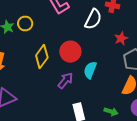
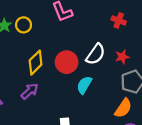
white semicircle: (93, 19) -> (96, 54), moved
purple arrow: (65, 81) -> (30, 91), moved

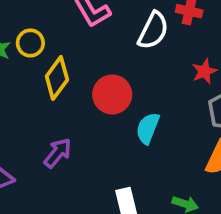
white semicircle: (96, 54) -> (153, 30), moved
yellow diamond: (36, 63) -> (57, 78), moved

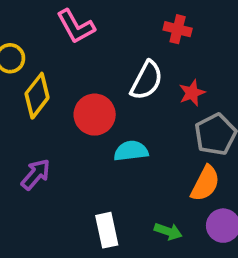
white semicircle: (153, 30) -> (147, 80), moved
cyan semicircle: (148, 128) -> (131, 151), turned 60

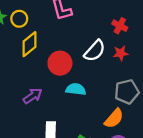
red star: (192, 93) -> (121, 53), moved
purple arrow: (36, 174) -> (33, 96), moved

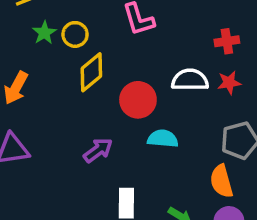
red cross: (120, 26) -> (227, 41), turned -35
white semicircle: (95, 51) -> (190, 80), turned -130
orange semicircle: (114, 118) -> (221, 181), turned 125

